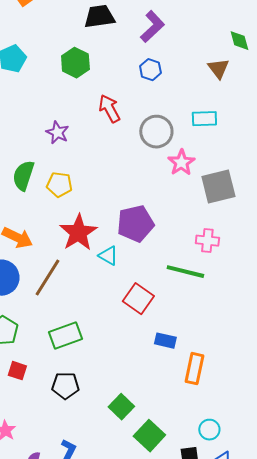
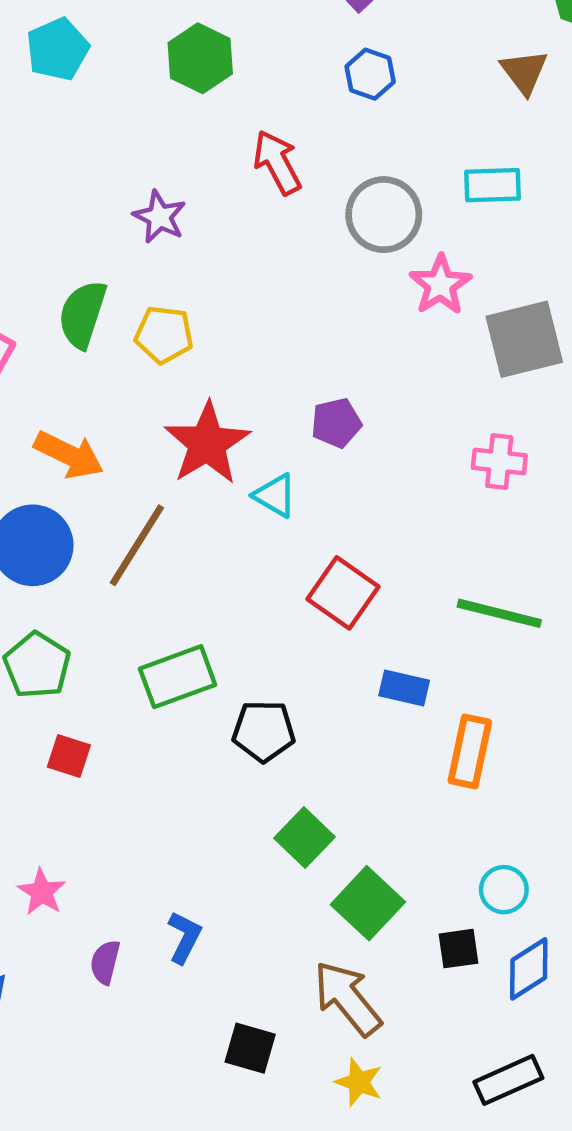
purple pentagon: (135, 224) -> (336, 423), size x0.6
green line: (185, 272) -> (499, 613), moved
black pentagon: (65, 386) -> (264, 731), moved

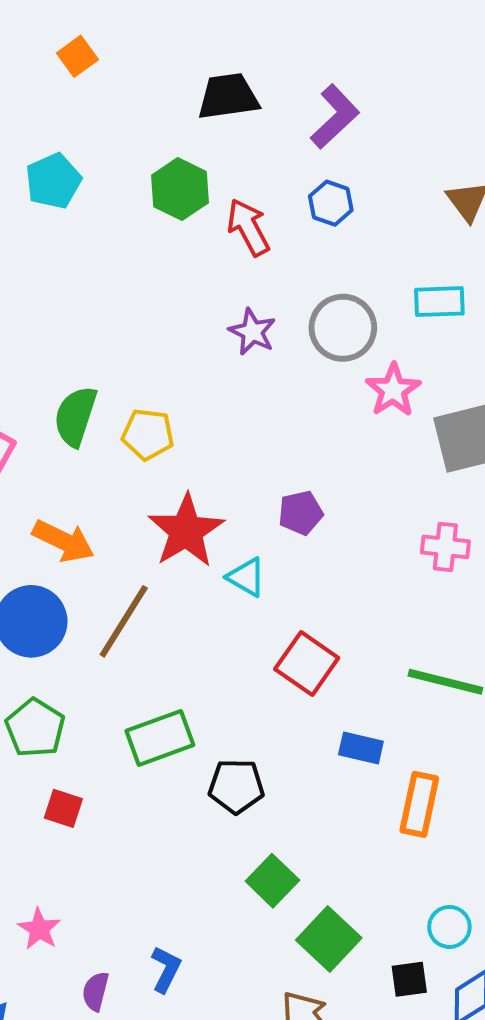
red arrow: (277, 162) -> (248, 227), moved
purple star: (159, 217) -> (252, 332), moved

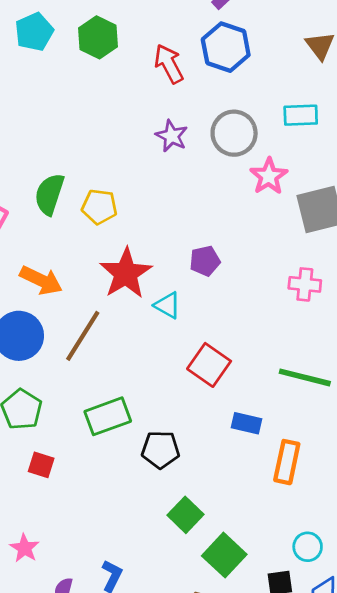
green hexagon: (180, 189) -> (98, 37), moved
blue hexagon: (331, 203) -> (226, 47), size x1.6

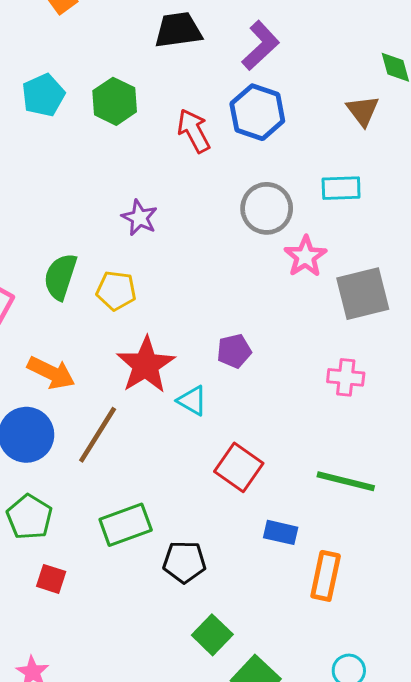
purple star: (172, 136) -> (139, 218), moved

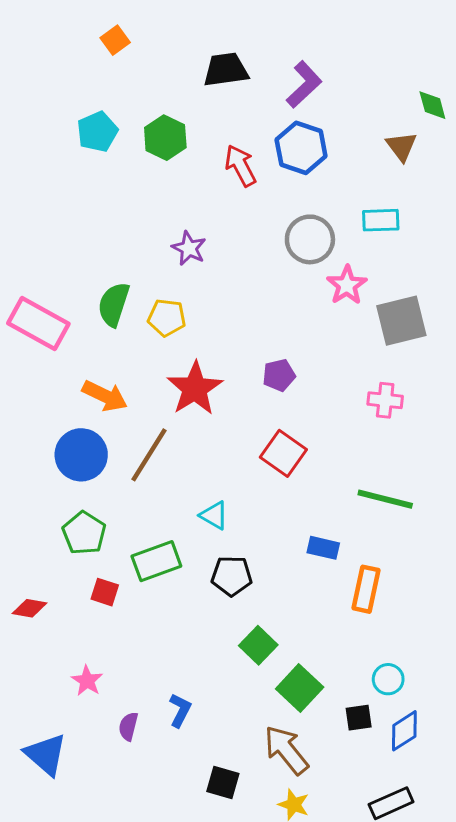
cyan triangle: (192, 401) -> (214, 515), moved
red square: (239, 467) -> (283, 453), moved
green rectangle: (126, 525) -> (156, 561), moved

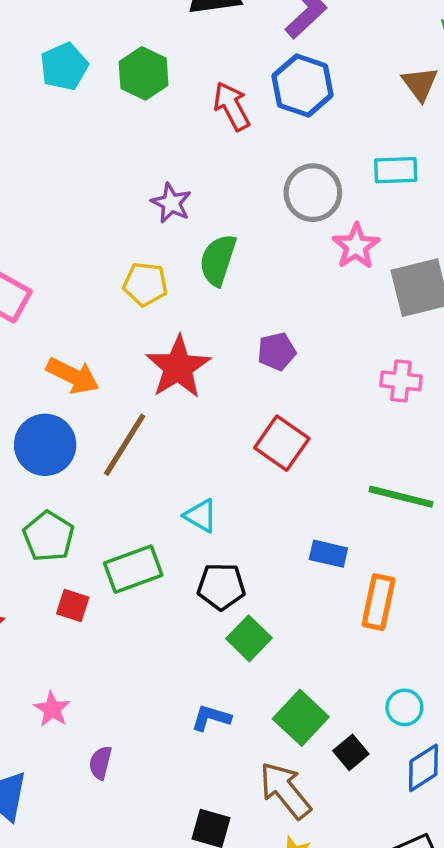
green semicircle: (114, 304) -> (218, 260), moved
green square: (258, 645) -> (249, 638), moved
blue L-shape: (180, 710) -> (211, 718), moved, turned -100
black square: (359, 718) -> (351, 752), moved, turned -32

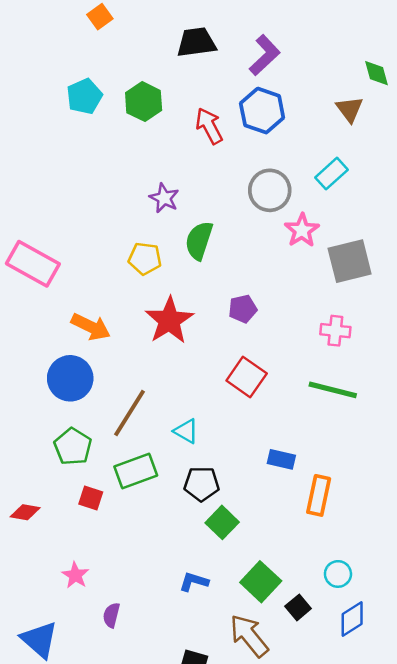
cyan rectangle: (396, 170) -> (332, 174), turned -40
brown line: (125, 445) -> (129, 413), moved
green line: (401, 497) -> (333, 390), moved

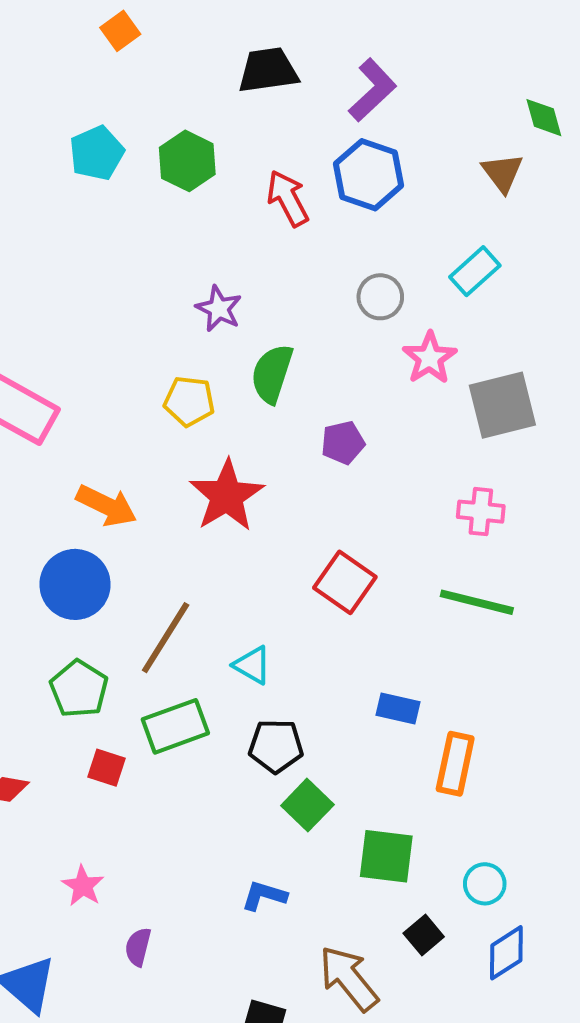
gray circle: (270, 190) -> (380, 297), size x0.7
purple pentagon: (243, 309) -> (343, 443), moved
green square: (261, 582) -> (386, 856), moved, turned -36

